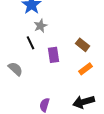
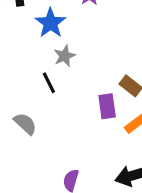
purple rectangle: (54, 55) -> (107, 106), moved

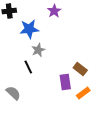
blue star: (50, 23) -> (29, 29), turned 30

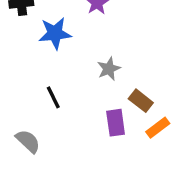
gray star: (38, 50) -> (109, 69), moved
orange rectangle: (83, 93) -> (158, 128), moved

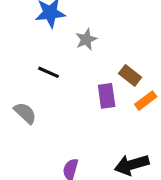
gray star: (109, 69) -> (86, 39), moved
black line: (53, 97) -> (49, 72), turned -40

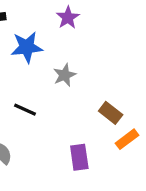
purple rectangle: (107, 96) -> (79, 157), moved

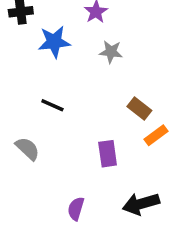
gray star: (65, 75) -> (111, 52), moved, turned 30

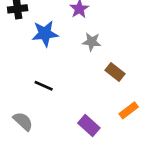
brown rectangle: (139, 109) -> (115, 72), moved
purple rectangle: (108, 154) -> (89, 125), turned -40

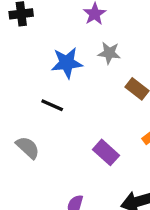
blue star: (45, 34) -> (67, 63), moved

